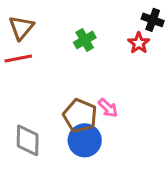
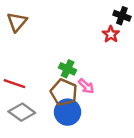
green cross: (85, 40) -> (68, 69), moved, turned -35
red line: (18, 59) -> (14, 84), moved, turned 30
gray diamond: (28, 140) -> (22, 112), turned -55

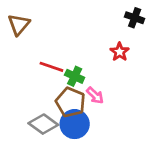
red star: (111, 34) -> (120, 52), moved
red line: (14, 84) -> (51, 67), moved
gray diamond: (22, 112) -> (43, 124), moved

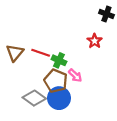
brown triangle: (19, 25) -> (15, 53), moved

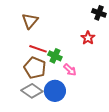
brown triangle: (15, 53) -> (30, 21), moved
brown pentagon: (56, 81) -> (35, 68), moved

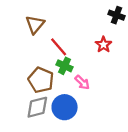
red line: (38, 49) -> (59, 47), moved, turned 30
gray diamond: (32, 91) -> (37, 107), turned -50

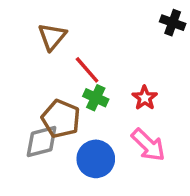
red star: (103, 45) -> (145, 98), moved
pink arrow: (82, 82) -> (148, 145), moved, size x1.5
gray diamond: (37, 107) -> (42, 141), moved

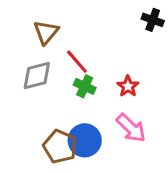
brown pentagon: (61, 119) -> (60, 147), moved
gray diamond: (42, 141) -> (37, 75), moved

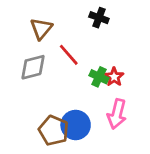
black cross: (153, 20) -> (99, 18), moved
green cross: (85, 86) -> (99, 77), moved
pink arrow: (131, 128) -> (117, 114), turned 60

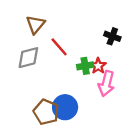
black cross: (99, 18) -> (112, 36), moved
green cross: (99, 77) -> (85, 66), turned -35
pink arrow: (117, 114) -> (106, 84), moved

